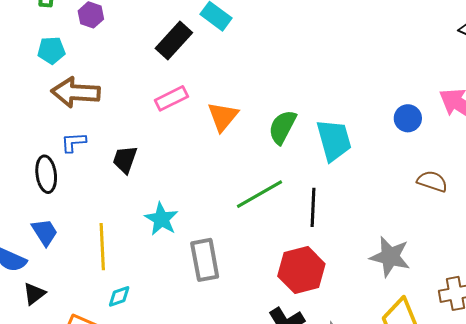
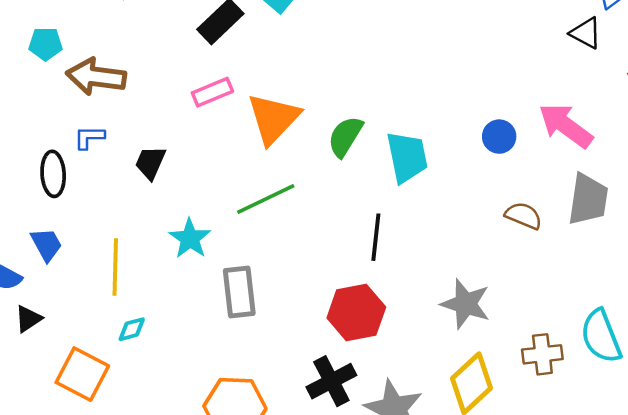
cyan pentagon: (51, 50) -> (46, 44), moved
orange triangle: (223, 117) -> (273, 119), size x1.4
green line: (260, 194) -> (266, 199), moved

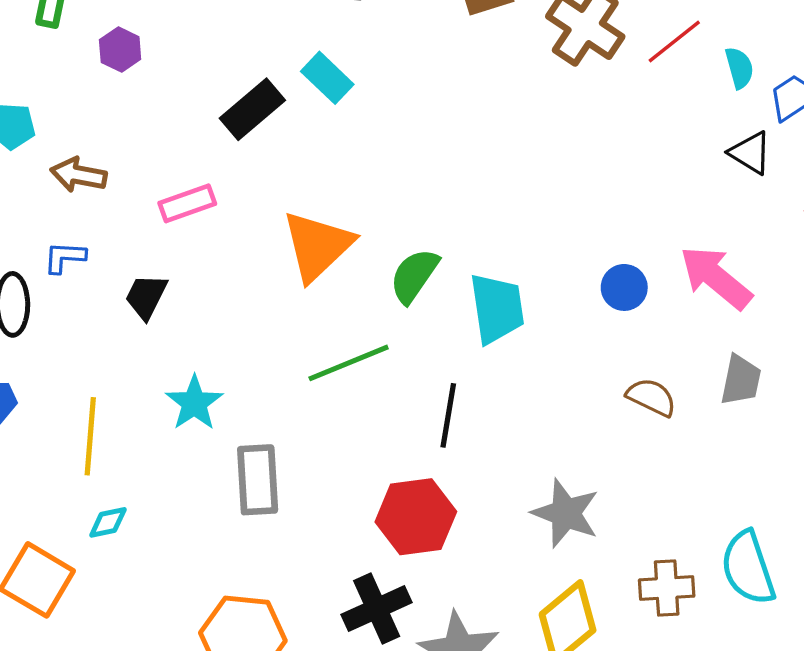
brown arrow: (96, 77) -> (79, 175), size x0.7
pink rectangle: (212, 92) -> (187, 203), moved
green line: (266, 199) -> (349, 363), moved
gray trapezoid: (588, 199) -> (741, 380), size x0.7

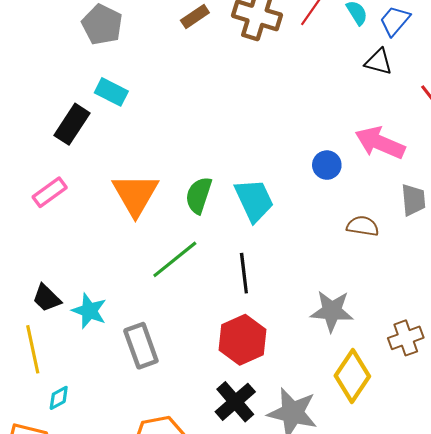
black trapezoid: (146, 296) -> (47, 298), moved, turned -56

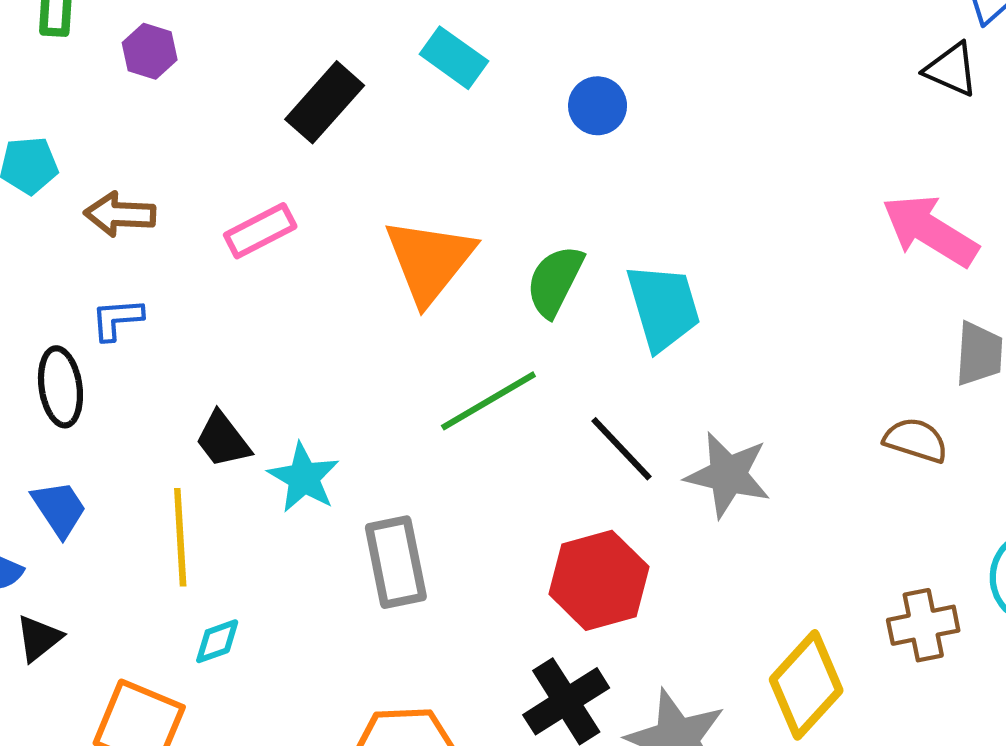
cyan rectangle: (111, 92) -> (454, 58), moved
blue circle: (327, 165) -> (598, 106), moved
brown semicircle: (363, 226) -> (916, 440), moved
black line: (244, 273) -> (622, 449), turned -45
gray star: (332, 311) -> (728, 475), moved

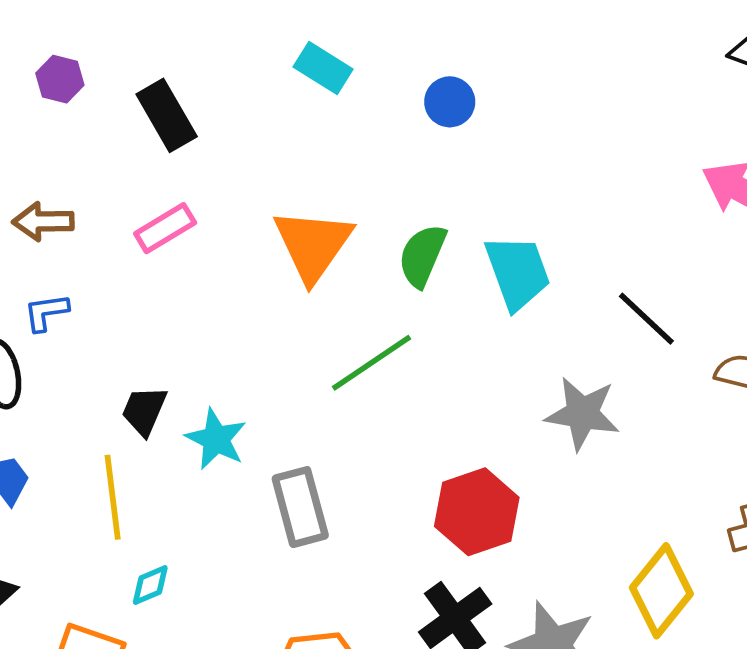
black rectangle: (325, 102) -> (167, 115), moved, turned -68
black trapezoid: (223, 440) -> (144, 411), turned 64
black line: (622, 449) -> (646, 319), moved

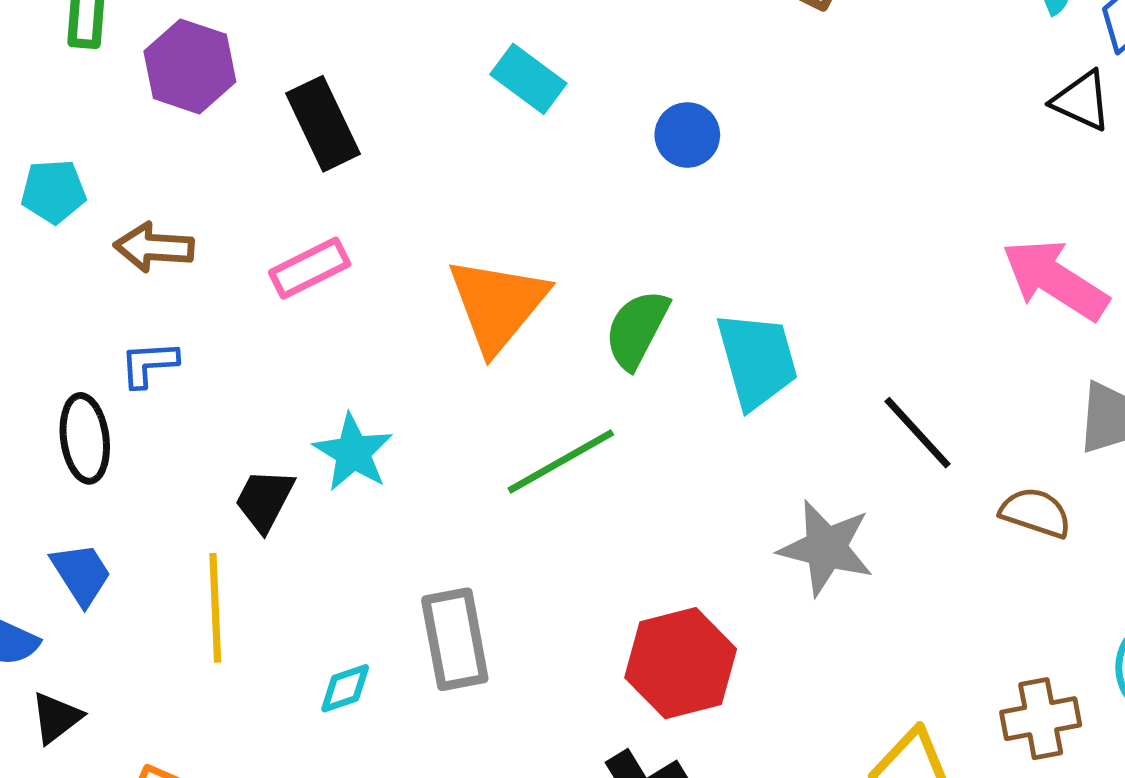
purple hexagon: (60, 79) -> (190, 66), size x1.5
cyan star: (216, 439) -> (353, 452), moved
cyan diamond: (150, 585) -> (345, 688), moved

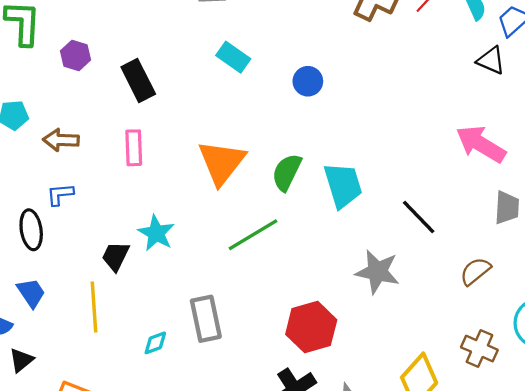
purple hexagon: (190, 66) -> (76, 55), size x0.7
pink rectangle: (310, 268) -> (134, 148), turned -64
brown semicircle: (1036, 513) -> (475, 271), moved, turned -56
brown cross: (1041, 719) -> (479, 349), turned 36

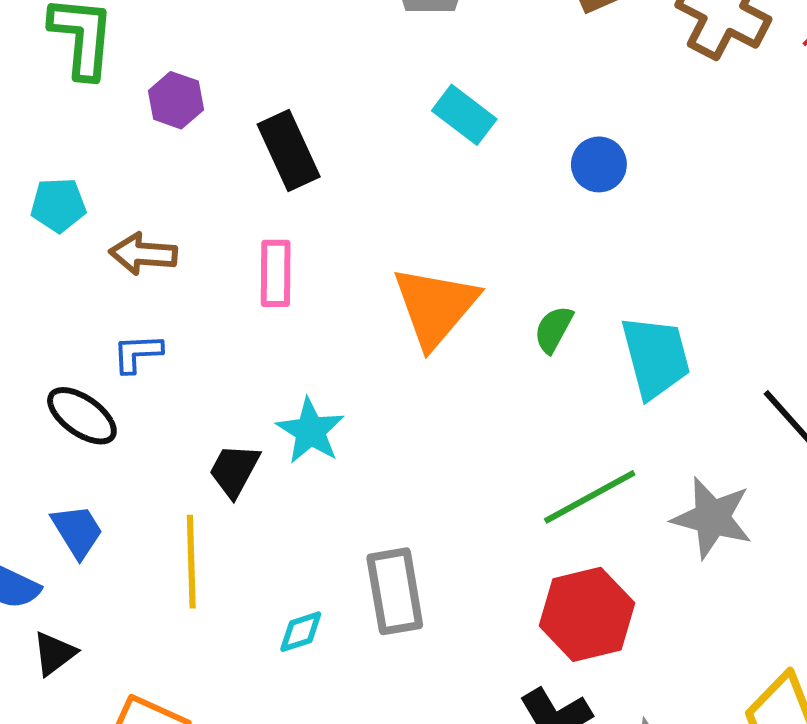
green semicircle: (287, 172) -> (554, 329), size x0.7
black ellipse: (31, 230) -> (82, 416), turned -48
green line: (253, 235) -> (590, 497), moved

